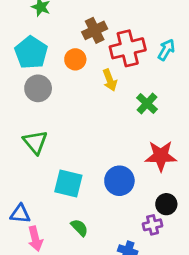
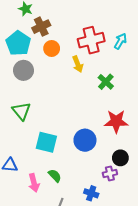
brown cross: (95, 30) -> (41, 27), moved
pink arrow: (35, 239) -> (34, 183), moved

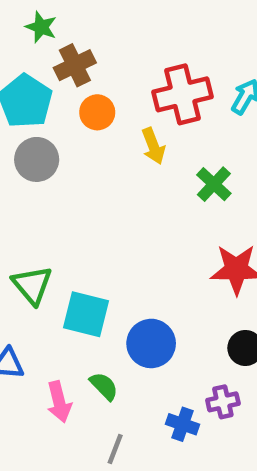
green triangle: (21, 111) -> (32, 285), moved
blue circle: (85, 140) -> (151, 343), moved
purple cross: (110, 173) -> (223, 402), moved

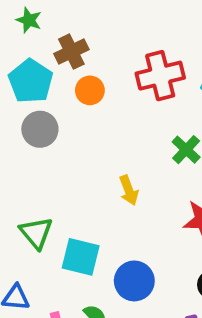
green star: (41, 27) -> (29, 20), moved
yellow arrow: (153, 146) -> (129, 190), moved

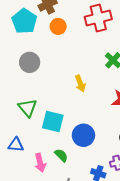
gray circle: (40, 129) -> (30, 62), moved

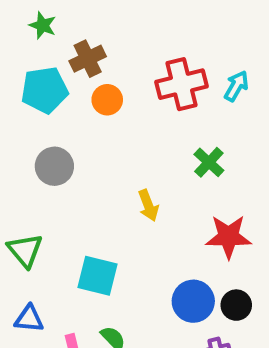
cyan pentagon: (24, 21) -> (45, 90), turned 30
green triangle: (27, 108) -> (25, 250), moved
blue circle: (83, 135) -> (193, 301), moved

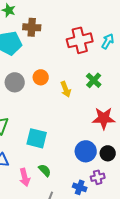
brown cross: (88, 59) -> (32, 27), turned 30
orange circle: (107, 100) -> (41, 77), moved
yellow arrow: (148, 205) -> (66, 89), moved

